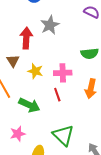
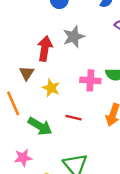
pink cross: (63, 73) -> (90, 80), moved
red line: (57, 95) -> (73, 118), turned -64

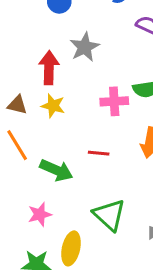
brown triangle: (27, 73) -> (17, 105), moved, turned -42
yellow star: (51, 88) -> (53, 106), moved

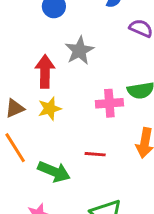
brown triangle: (17, 105) -> (15, 108), turned -36
yellow star: (53, 106) -> (50, 109), turned -30

